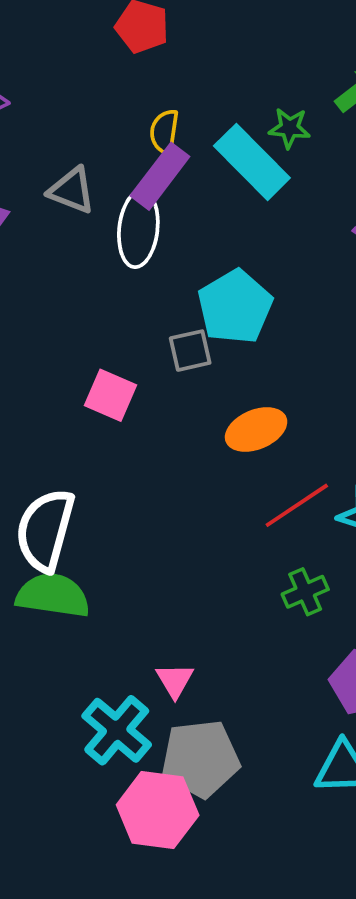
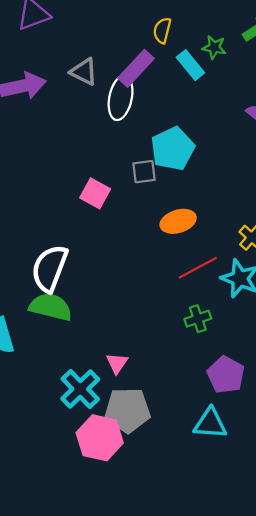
yellow semicircle: (164, 132) -> (162, 30), moved
cyan rectangle: (252, 162) -> (190, 65), size x0.7

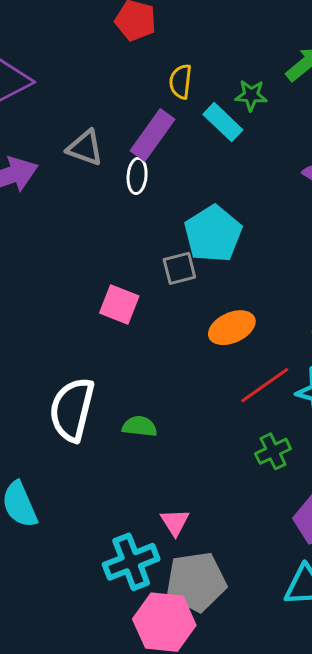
white ellipse: (121, 98) -> (137, 176), size x0.6
green semicircle: (51, 307) -> (140, 426), moved, size x0.6
cyan cross: (80, 389) -> (131, 562), turned 30

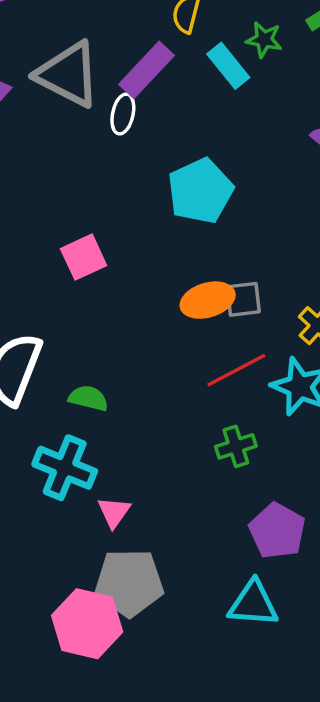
gray triangle: (85, 148) -> (68, 74), size x1.6
gray square: (179, 268) -> (243, 299), moved
pink square: (119, 304) -> (84, 257), turned 36
cyan cross: (131, 562) -> (65, 468), moved, turned 36

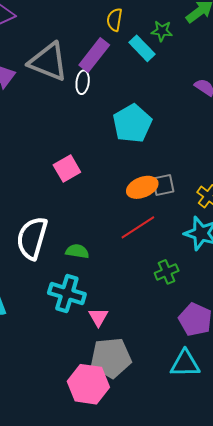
red line: (236, 370) -> (138, 227), moved

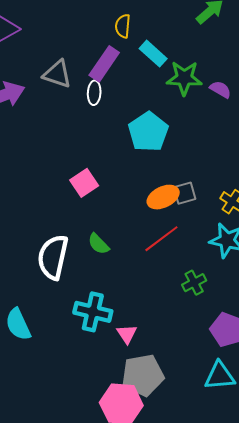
green star: (162, 31) -> (184, 78), moved, size x1.6
gray triangle: (48, 62) -> (57, 74), size x0.7
green semicircle: (77, 251) -> (99, 244), moved, turned -140

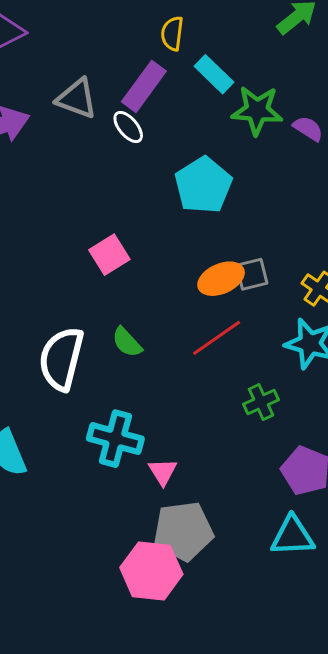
white ellipse: (94, 93) -> (128, 127), turned -45

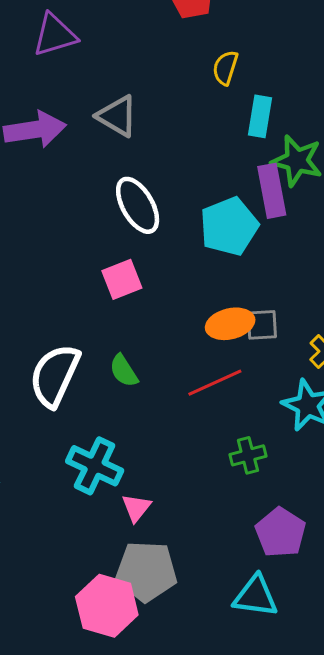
cyan rectangle: (214, 74) -> (260, 116), turned 45
purple rectangle: (144, 86) -> (272, 191), moved, turned -57
white ellipse: (128, 127) -> (138, 205), moved, size x1.6

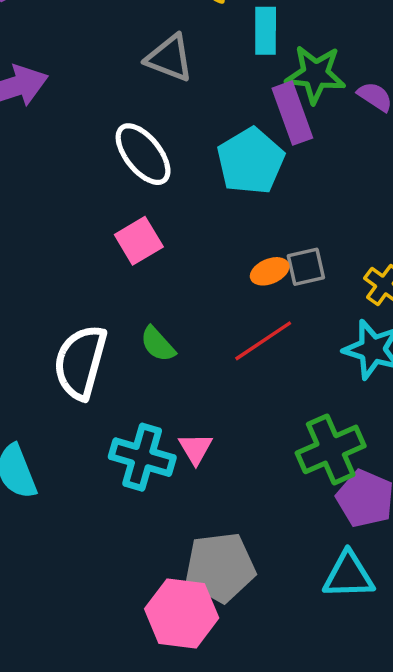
gray triangle: (117, 116) -> (169, 58), moved
orange ellipse: (230, 324) -> (270, 271), size x0.7
green cross: (248, 455) -> (331, 449), moved, size x1.6
pink triangle: (136, 508) -> (196, 449), moved

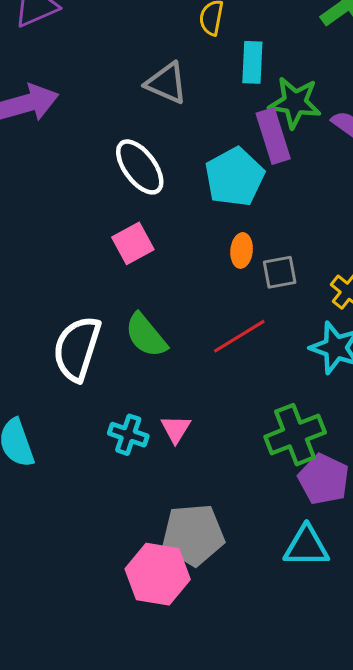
orange ellipse: (270, 271) -> (242, 250), moved, turned -64
green semicircle: (158, 344) -> (146, 335), size x1.4
cyan cross: (142, 457) -> (128, 435), size x0.7

